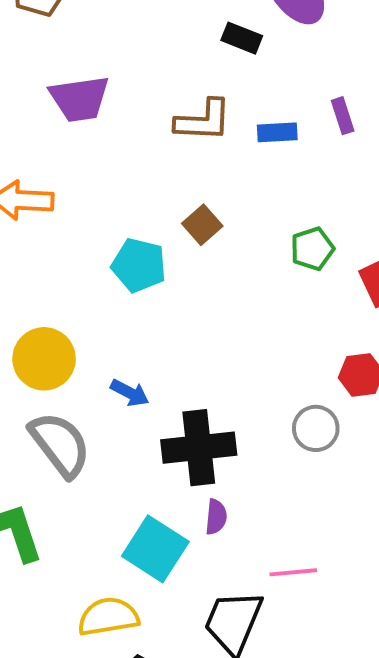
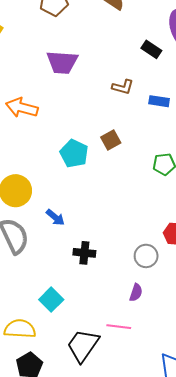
brown L-shape: (203, 120) -> (123, 87), size x0.7
black cross: (199, 448) -> (84, 253), size x0.6
purple semicircle: (216, 517) -> (136, 293), moved
cyan square: (155, 549) -> (51, 300), size x0.7

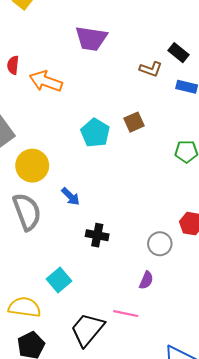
black rectangle: (151, 49) -> (179, 53), moved

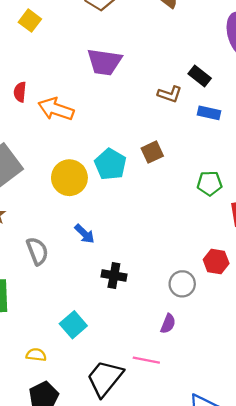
yellow circle: (32, 166) -> (69, 178), moved
gray semicircle: (27, 212) -> (37, 251), size x0.7
yellow semicircle: (25, 307) -> (36, 355), size x0.6

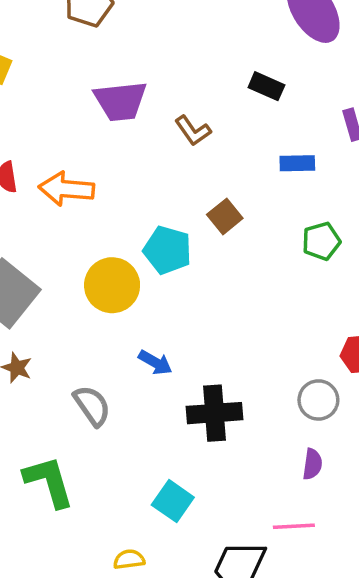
brown L-shape: (170, 94) -> (193, 131), moved, turned 50
blue rectangle: (209, 113) -> (297, 163), moved
black cross: (114, 275) -> (214, 413), size x1.4

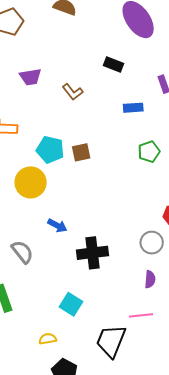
purple trapezoid: (120, 101) -> (30, 77), size x0.7
brown square: (225, 216) -> (81, 152), moved, turned 30
cyan pentagon: (167, 250) -> (50, 150), moved

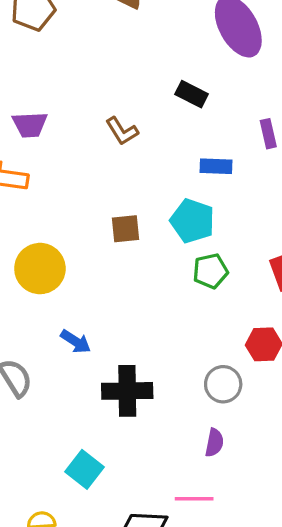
purple trapezoid: (30, 77) -> (30, 125), moved
cyan pentagon: (50, 150) -> (192, 221), moved
green pentagon: (149, 152) -> (210, 271), moved

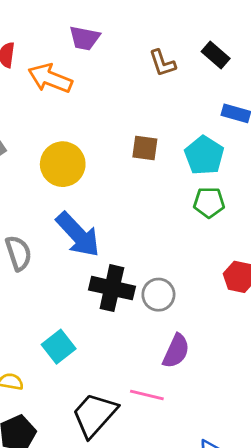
black rectangle: (192, 94) -> (216, 55), moved
blue arrow: (76, 342) -> (78, 235), size x1.8
gray circle: (223, 384) -> (158, 295), moved
purple semicircle: (214, 443) -> (176, 351), size x1.4

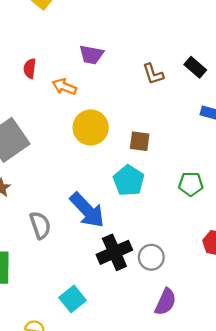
orange arrow: (50, 78) -> (64, 87), size x0.7
cyan pentagon: (204, 155) -> (129, 181), moved
yellow circle: (63, 164) -> (91, 127), moved
black cross: (112, 288) -> (114, 252), turned -36

